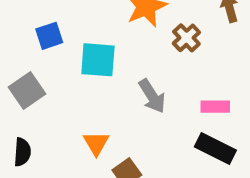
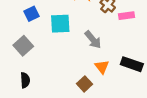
pink rectangle: (215, 107) -> (126, 16), moved
orange triangle: (96, 143) -> (102, 67), moved

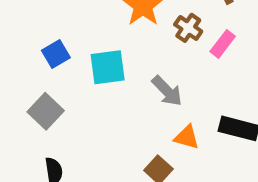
pink rectangle: (126, 16) -> (223, 44), turned -40
orange triangle: (102, 67) -> (187, 137), turned -32

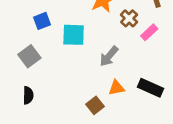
gray arrow: (167, 91) -> (109, 56), turned 75
orange triangle: (187, 137) -> (116, 88), turned -36

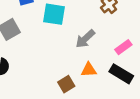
pink rectangle: (149, 32) -> (123, 47), moved

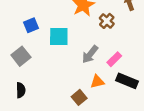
pink rectangle: (123, 47) -> (114, 59), moved

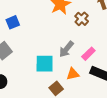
cyan square: (59, 36) -> (45, 64), moved

